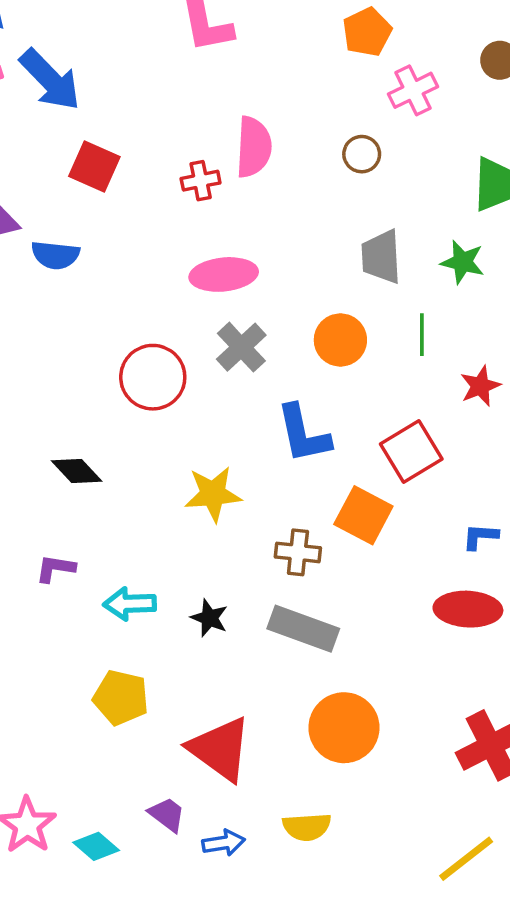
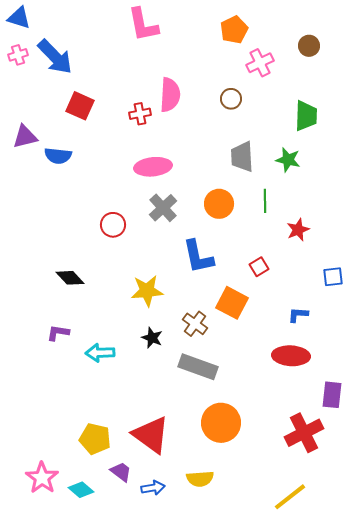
red circle: (153, 377) -> (113, 225), size x0.7
red square: (411, 452) -> (259, 267), size x0.6
brown cross: (298, 552) -> (195, 324), turned 30
black star: (209, 618) -> (152, 338), moved
yellow pentagon: (121, 698) -> (95, 439), moved

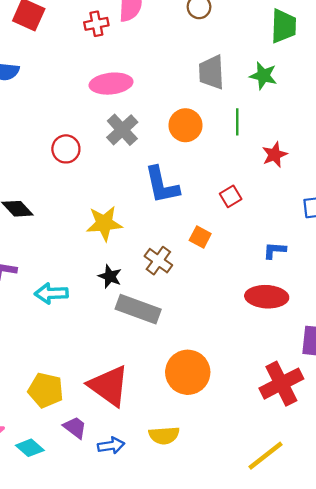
orange square: (232, 303) -> (200, 237), size x0.6
gray rectangle: (198, 367) -> (138, 309), moved

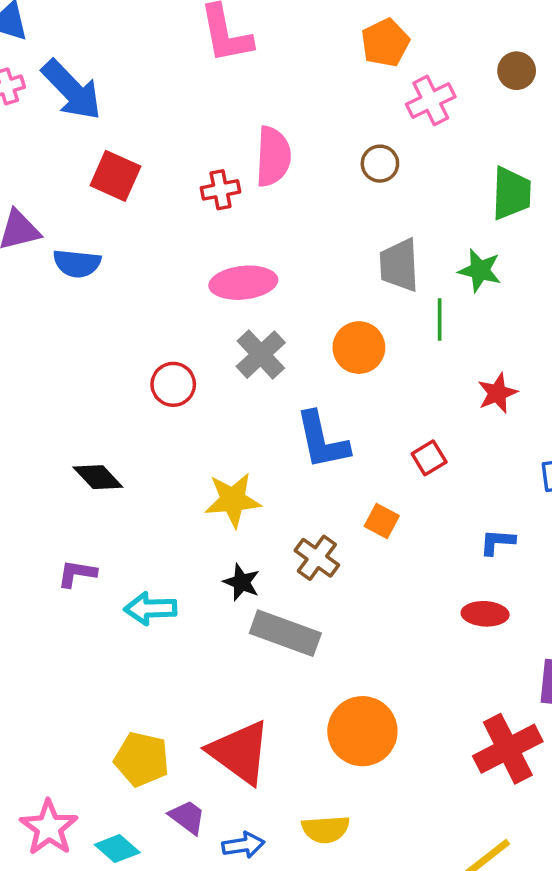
green line: (237, 122) -> (440, 319), moved
red ellipse: (267, 297) -> (485, 614), size x0.7

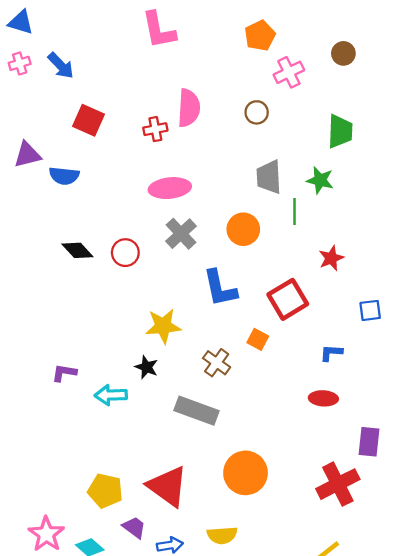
blue arrow: (72, 90) -> (61, 66), size x0.7
red square: (429, 458) -> (288, 299), size x1.8
black diamond: (98, 477) -> (77, 250), moved
black star: (242, 582) -> (146, 367), moved

